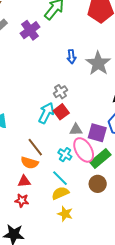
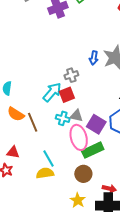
blue arrow: (71, 57) -> (94, 58), moved
cyan cross: (65, 155) -> (63, 118), moved, turned -32
orange semicircle: (30, 163) -> (16, 114), moved
yellow star: (65, 214) -> (78, 200), moved

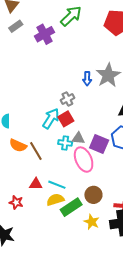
green rectangle: (93, 150) -> (71, 207), moved
red triangle: (13, 152) -> (36, 184), moved
cyan line: (49, 159) -> (57, 185), turned -30

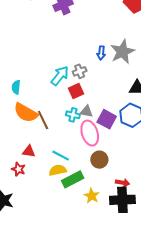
cyan arrow: (51, 118) -> (60, 76), moved
orange semicircle: (18, 145) -> (26, 113), size x1.4
red triangle: (36, 184) -> (29, 151), moved
brown circle: (93, 195) -> (99, 160), moved

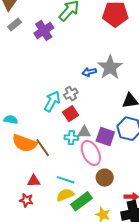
blue arrow: (101, 53) -> (89, 72), turned 80
cyan semicircle: (16, 87) -> (11, 120), turned 104

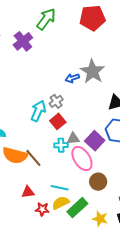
purple square: (105, 136) -> (95, 141), turned 30
red star: (26, 200) -> (42, 209), moved

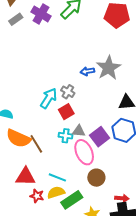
purple cross: (23, 41) -> (41, 14), moved, turned -30
gray cross: (56, 101) -> (68, 92), turned -32
red triangle: (28, 192) -> (25, 177), size x1.5

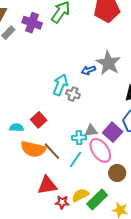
cyan arrow: (49, 98) -> (60, 85), moved
red square: (66, 112) -> (39, 120), moved
cyan line: (57, 177) -> (75, 159), moved, turned -66

